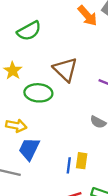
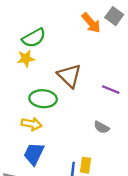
yellow star: (13, 71) -> (26, 59), moved, turned 30
yellow arrow: (16, 126) -> (32, 124), moved

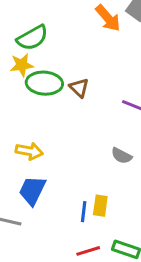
brown triangle: (69, 76) -> (79, 88), size x0.6
green ellipse: (43, 99) -> (44, 83), moved

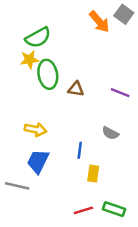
green ellipse: (44, 83) -> (48, 74), turned 76
brown triangle: (79, 88) -> (76, 89), moved, turned -35
blue line: (84, 212) -> (80, 150), moved

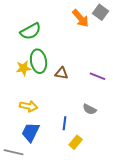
yellow star: (29, 60) -> (24, 68), moved
yellow rectangle: (93, 174) -> (76, 142), turned 32

